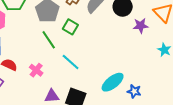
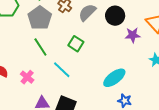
green square: (70, 27) -> (76, 44), moved
cyan ellipse: (113, 82) -> (114, 78), moved

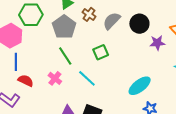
green square: (76, 44) -> (101, 52), turned 35
pink cross: (27, 77) -> (55, 78), moved

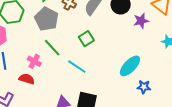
pink cross: (55, 78) -> (34, 61), moved
red semicircle: (26, 81) -> (27, 79), moved

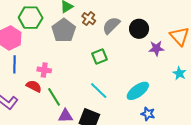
green line: (52, 48) -> (54, 97), moved
pink cross: (34, 61) -> (44, 70), turned -32
cyan line: (77, 67) -> (99, 91), moved

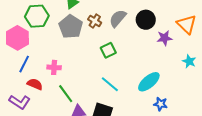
brown cross: (89, 19) -> (95, 21), moved
blue line: (15, 64) -> (24, 64), turned 30
red semicircle: (34, 86) -> (35, 84), moved

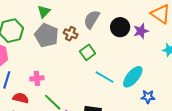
black circle: (146, 20) -> (120, 27), moved
brown cross: (95, 21) -> (71, 34), moved
cyan line: (110, 84) -> (104, 77), moved

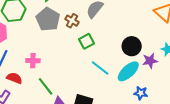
black circle: (120, 27) -> (132, 46), moved
purple star: (141, 31) -> (150, 61), moved

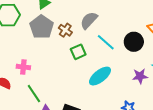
black circle: (132, 46) -> (134, 42), moved
cyan line: (100, 68) -> (106, 42), moved
cyan ellipse: (128, 71) -> (100, 76), moved

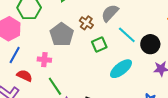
gray pentagon: (41, 27) -> (62, 35), moved
black circle: (134, 42) -> (150, 44), moved

